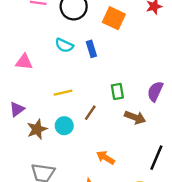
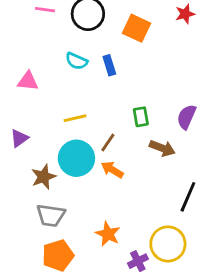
cyan circle: (64, 126) -> (76, 158), size x1.6
brown star: (37, 129) -> (44, 177), moved
orange arrow: (106, 158) -> (112, 170), moved

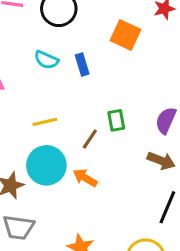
orange square: (136, 28) -> (125, 35), moved
brown line: (108, 143) -> (90, 139), moved
brown arrow: (162, 148) -> (161, 161), moved

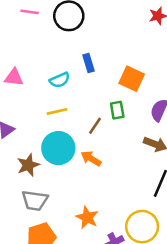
orange square: (125, 35) -> (132, 79), moved
cyan semicircle: (46, 60) -> (60, 80), moved, turned -48

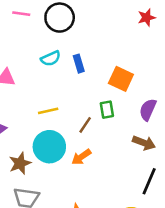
cyan semicircle: (60, 80) -> (51, 58), moved
orange arrow: (91, 159) -> (81, 157), turned -66

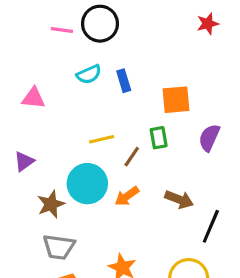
pink line: (21, 14) -> (62, 30), moved
orange square: (121, 79) -> (176, 100), turned -30
yellow line: (48, 111) -> (102, 139), moved
brown arrow: (144, 143) -> (179, 199), moved

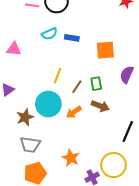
blue rectangle: (124, 81) -> (72, 38), turned -64
green rectangle: (159, 138) -> (96, 84), moved
yellow line: (102, 139) -> (58, 76), turned -56
brown arrow: (179, 199) -> (100, 106), moved

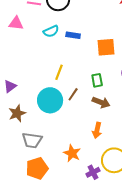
pink triangle: (14, 49) -> (16, 23), moved
brown line: (77, 87) -> (73, 94), moved
orange arrow: (74, 112) -> (97, 130), moved, turned -42
brown star: (25, 117) -> (17, 113), moved

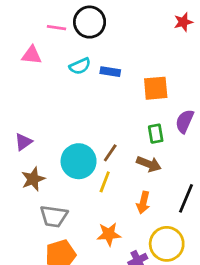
yellow line: (59, 72) -> (105, 182), moved
green rectangle: (97, 80) -> (156, 134), moved
orange star: (72, 153) -> (109, 234), turned -30

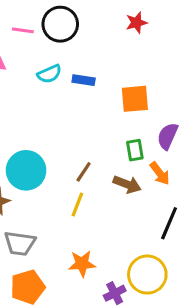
red star: (183, 22) -> (136, 23), moved
cyan circle: (79, 161) -> (26, 170), moved
orange arrow: (143, 203) -> (160, 173), moved, turned -50

